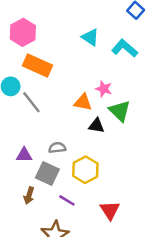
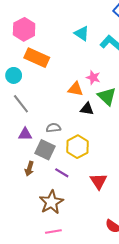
gray line: (31, 102) -> (21, 104), moved

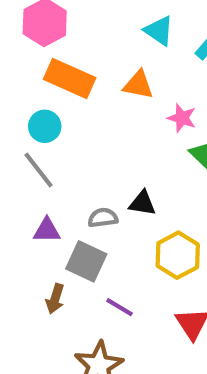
cyan circle: (14, 75) -> (45, 126), moved
orange triangle: (75, 89) -> (138, 85), moved
black triangle: (87, 109) -> (142, 203), moved
yellow hexagon: (78, 147) -> (178, 255), moved

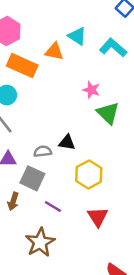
orange triangle: (138, 85) -> (54, 51), moved

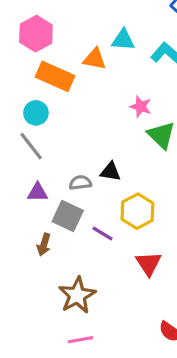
cyan triangle: (77, 36) -> (123, 40), turned -30
purple line: (53, 206) -> (103, 233), moved

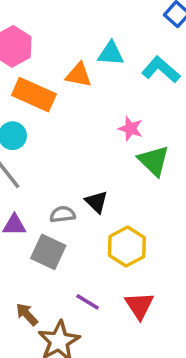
black triangle: (110, 172) -> (97, 202), turned 35
purple line: (103, 233) -> (88, 302), moved
brown arrow: (44, 245) -> (27, 314), moved, turned 120

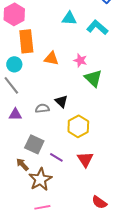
orange triangle: (79, 75) -> (51, 58), moved
orange rectangle: (34, 95) -> (26, 41), turned 60
gray square: (48, 252) -> (34, 144), moved

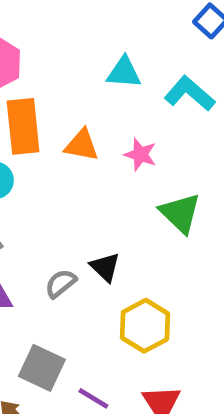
orange triangle: (51, 58) -> (82, 145), moved
pink star: (80, 60) -> (140, 155), moved
gray semicircle: (42, 108) -> (61, 283), turned -32

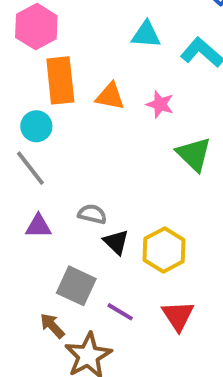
black triangle: (105, 267) -> (116, 242), moved
gray semicircle: (61, 283) -> (92, 214), turned 52

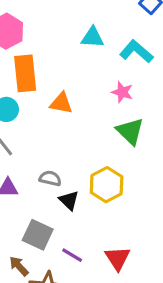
orange triangle: (110, 96) -> (61, 103), moved
pink star: (160, 104) -> (122, 92), moved
yellow hexagon: (164, 250) -> (107, 185), moved

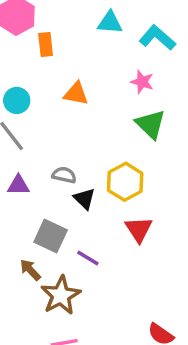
orange rectangle: (25, 73) -> (46, 45), moved, size x0.6
red triangle: (118, 258) -> (139, 229), moved

